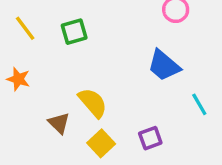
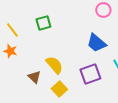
yellow line: (25, 28) -> (12, 30), moved
purple square: (150, 138) -> (90, 74), moved, size x1.5

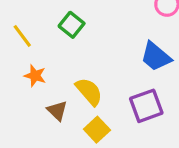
green square: (43, 23) -> (72, 25), turned -35
orange star: (10, 51) -> (35, 76), moved

